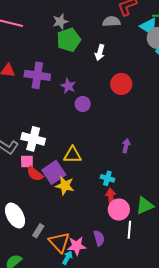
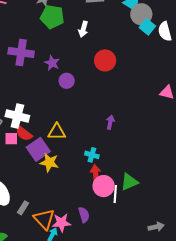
green pentagon: (69, 40) -> (52, 17), turned 30
red semicircle: (35, 174) -> (24, 134), moved
white line: (129, 230) -> (115, 194), moved

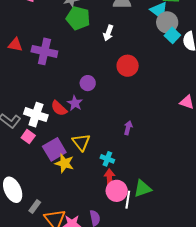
purple star: (52, 63) -> (75, 103), moved
yellow triangle: (57, 132) -> (81, 142), moved, turned 48
red semicircle: (24, 134) -> (59, 108), moved
pink square: (11, 139) -> (28, 137), turned 32

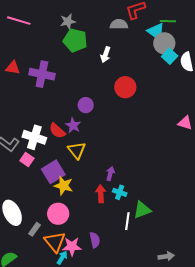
purple arrow: (128, 128) -> (110, 174), moved
yellow triangle: (81, 142) -> (77, 150), moved
cyan cross: (107, 159) -> (120, 192), moved
red arrow: (110, 178) -> (101, 194), moved
pink circle: (117, 191) -> (58, 214), moved

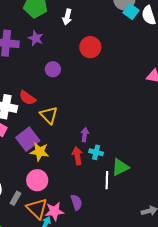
purple star: (73, 125) -> (36, 38), moved

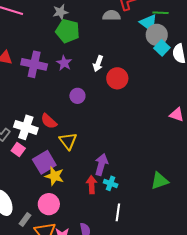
white arrow: (67, 17) -> (98, 64), moved
purple arrow: (85, 135) -> (101, 165), size x1.5
green triangle: (120, 167) -> (160, 181), moved

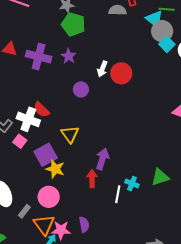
white arrow: (98, 64) -> (102, 69), moved
red semicircle: (49, 121) -> (41, 110), moved
cyan cross: (111, 183) -> (132, 184), moved
white line: (118, 212) -> (118, 194), moved

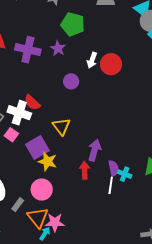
green pentagon: (73, 24) -> (73, 24), moved
purple semicircle: (84, 225) -> (114, 168), moved

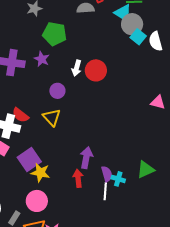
yellow triangle: (61, 126) -> (52, 117), moved

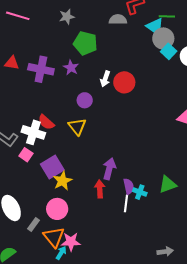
yellow star: (40, 173) -> (62, 181), turned 30

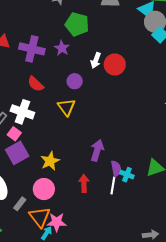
red semicircle: (46, 122) -> (36, 84), moved
purple square: (52, 167) -> (17, 153), moved
red arrow: (100, 189) -> (84, 183), moved

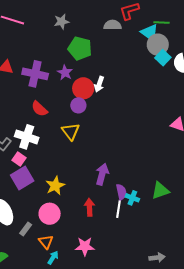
red circle: (115, 65) -> (83, 88), moved
orange triangle: (40, 217) -> (46, 242), size x0.7
pink star: (57, 222) -> (85, 246), moved

